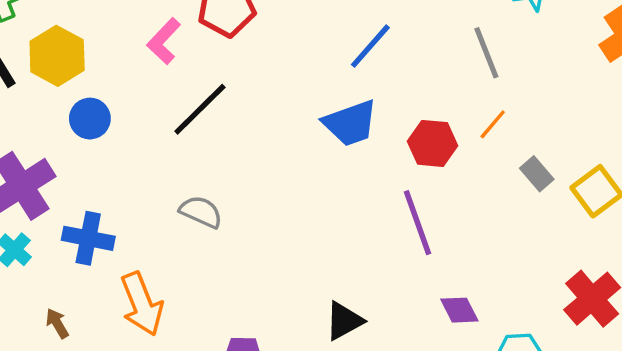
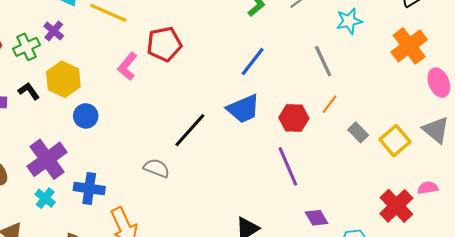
black line: (200, 109) -> (190, 130), moved

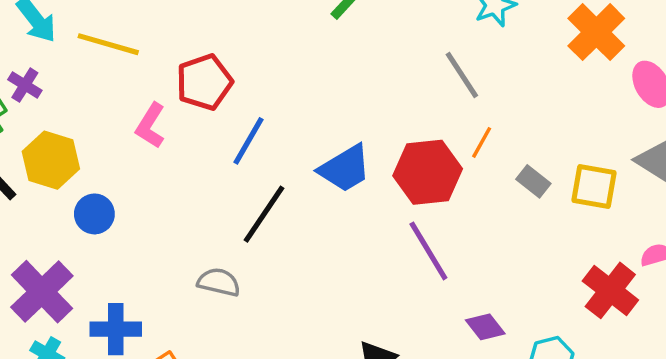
blue line: (253, 61) -> (249, 141), moved
red hexagon: (294, 118) -> (428, 172), size x1.4
yellow square: (395, 141) -> (594, 187), turned -32

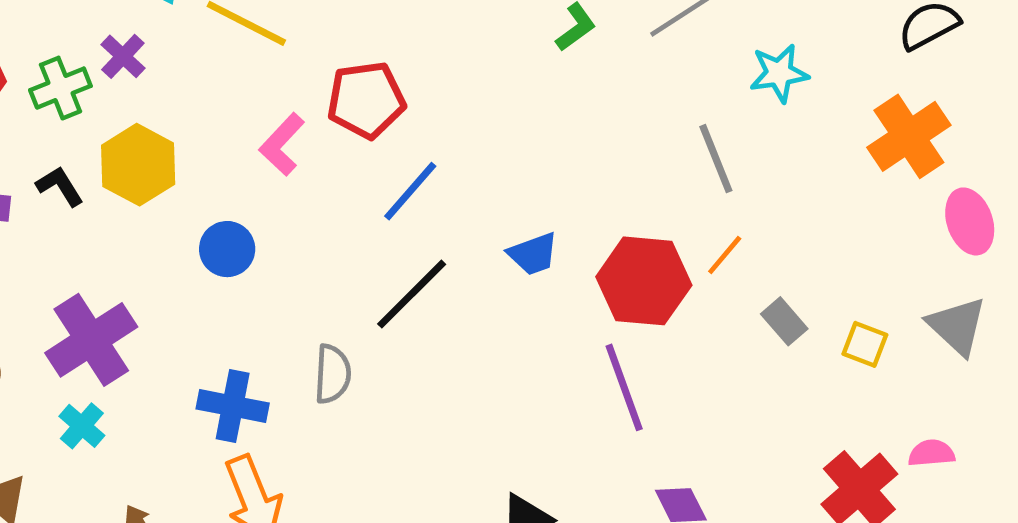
blue trapezoid: (345, 168) -> (533, 254), size x0.7
yellow square: (594, 187) -> (865, 344), size x0.7
blue circle: (94, 214) -> (227, 249), moved
gray semicircle: (219, 282) -> (333, 374), turned 69
blue cross: (116, 329) -> (233, 406), moved

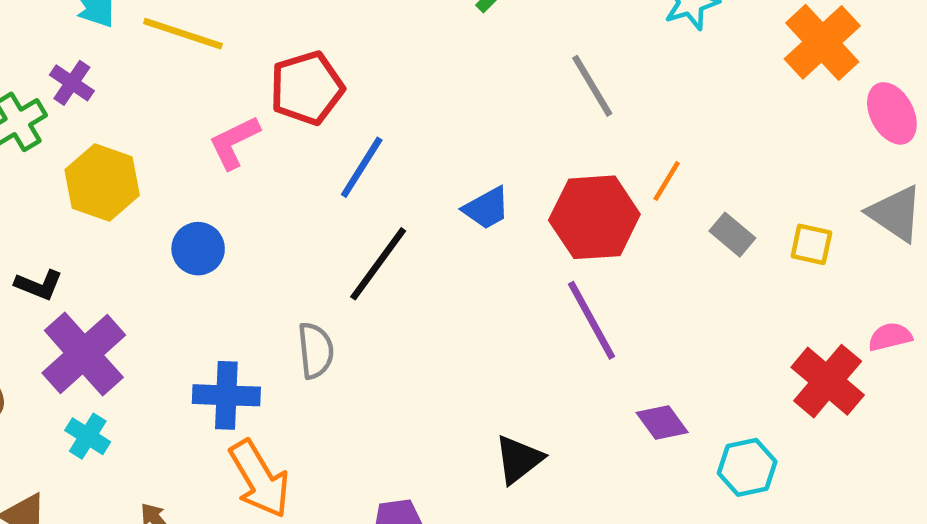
pink L-shape: (282, 144) -> (234, 142), turned 30
gray line: (716, 159) -> (592, 86), moved
black L-shape: (60, 186) -> (39, 285), moved, turned 153

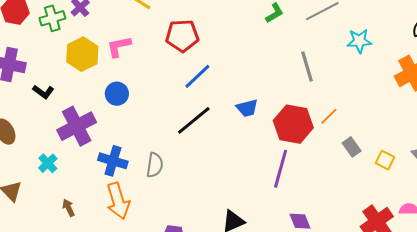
pink L-shape: (234, 142) -> (119, 46), moved
purple line: (592, 320) -> (281, 169), turned 30
gray semicircle: (316, 351) -> (155, 165), moved
purple cross: (84, 354) -> (77, 126), moved

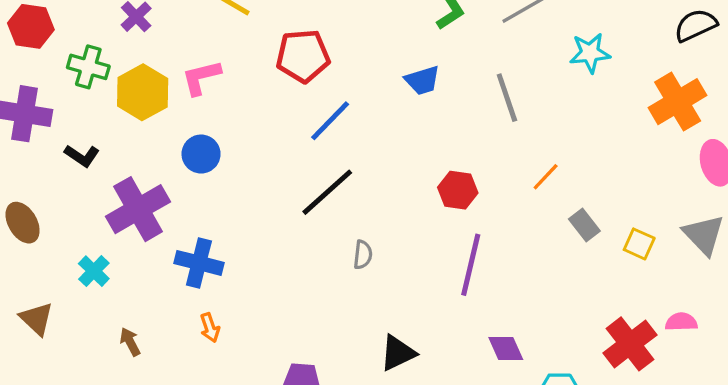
green cross: (52, 18) -> (88, 67), moved, turned 35
blue trapezoid: (247, 108) -> (422, 80), moved
red hexagon: (293, 124) -> (458, 190), moved, size x0.6
gray semicircle: (155, 165) -> (363, 255), moved, size x0.7
orange arrow: (118, 201) -> (210, 328), size x0.5

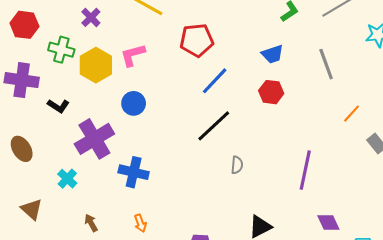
red hexagon: (458, 190) -> (271, 92), moved
orange arrow: (210, 328) -> (140, 223), moved

